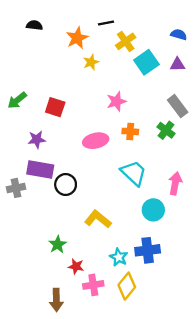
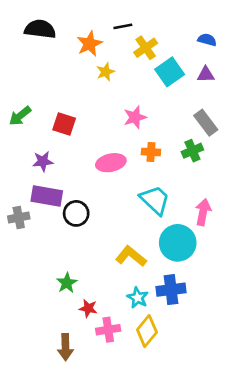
black semicircle: (34, 25) -> (40, 29), size x1.6
green cross: (166, 130) -> (192, 151), turned 30
cyan circle: (153, 210) -> (178, 243), size x1.4
yellow L-shape: (98, 219) -> (131, 256), moved

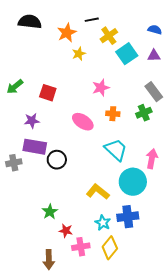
pink ellipse: (111, 163) -> (83, 122), turned 45

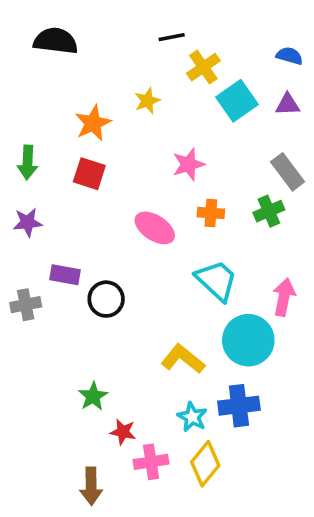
orange star: (67, 33) -> (93, 123), moved
green arrow: (15, 87) -> (28, 162), turned -48
purple star: (32, 121) -> (28, 222), moved
purple rectangle: (35, 147) -> (65, 275), size x0.7

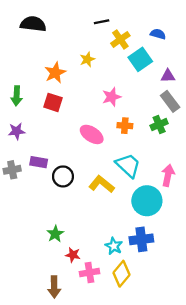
blue semicircle: (289, 56) -> (158, 34), moved
purple triangle: (288, 104) -> (168, 76), moved
gray cross: (26, 305) -> (12, 170), moved
yellow L-shape: (183, 359) -> (102, 184), moved

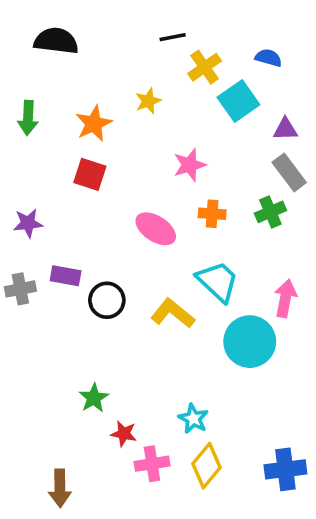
green arrow: (17, 96) -> (28, 118), moved
blue cross: (141, 239) -> (285, 469), moved
brown arrow: (54, 287) -> (60, 488), moved

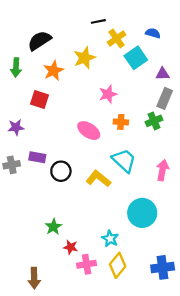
black semicircle: (56, 41) -> (40, 41), moved, turned -40
yellow star: (148, 101) -> (84, 58), size x1.5
gray rectangle: (289, 172) -> (165, 98), turned 60
red square: (90, 174) -> (40, 100), moved
cyan circle: (250, 342) -> (142, 213), moved

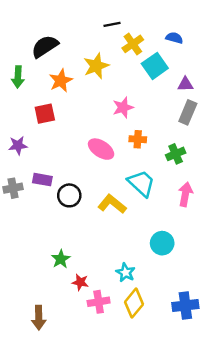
red square: (40, 100) -> (45, 114), turned -30
green cross: (154, 121) -> (176, 154), moved
cyan circle: (142, 213) -> (162, 243), size x0.7

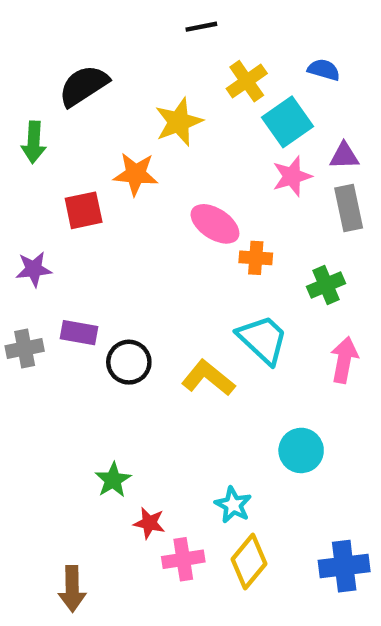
black line: (112, 24) -> (201, 27), moved
orange star: (61, 81) -> (136, 174), moved, turned 30
pink star: (123, 107) -> (292, 176), moved
gray rectangle: (188, 112) -> (349, 208), turned -35
pink ellipse: (101, 149) -> (215, 224), moved

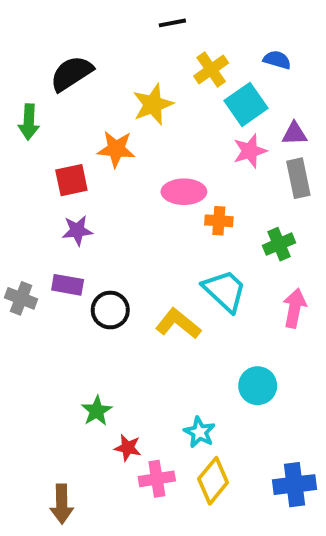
pink ellipse: (215, 224) -> (184, 192), turned -33
purple star: (34, 269) -> (77, 231), moved
gray cross: (25, 349) -> (21, 298), turned 32

